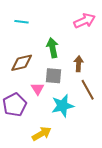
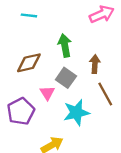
gray square: (54, 76) -> (66, 78), turned 30

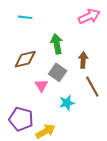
purple pentagon: (21, 111) -> (21, 119), moved, turned -30
cyan star: (76, 113) -> (67, 103), size x0.7

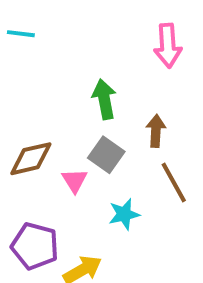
pink arrow: (89, 16) -> (168, 46), turned 110
cyan line: (25, 17) -> (21, 34), moved
brown diamond: (25, 59) -> (31, 159), moved

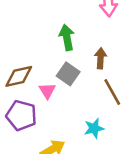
cyan star: (124, 214) -> (94, 128), moved
purple pentagon: (35, 246) -> (21, 115), moved

